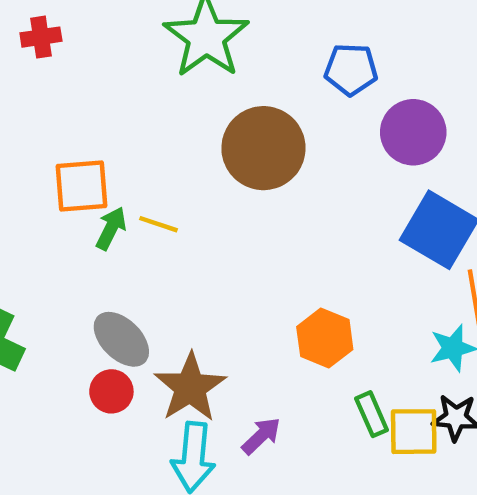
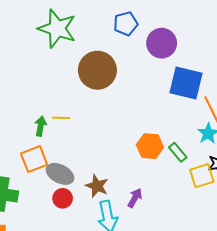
orange square: (81, 186) -> (34, 159), moved
brown star: (190, 387) -> (97, 186), size x0.7
green rectangle: (372, 414) -> (178, 152), moved

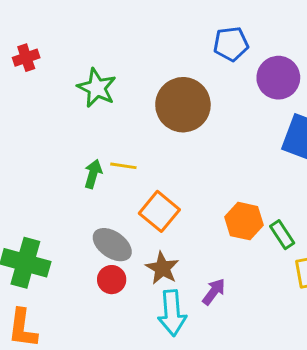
green star: (57, 29) -> (97, 88), moved, size x0.7
orange square: (34, 159) -> (159, 211), moved, turned -36

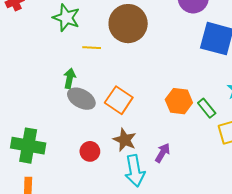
yellow line: (123, 166) -> (92, 48), moved
gray ellipse: (112, 245) -> (81, 99), moved

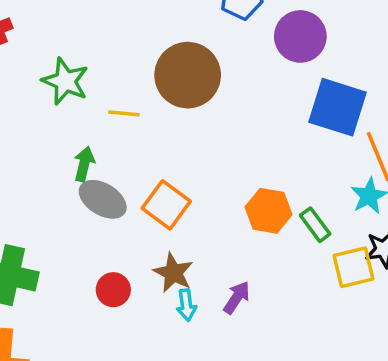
green star: (66, 18) -> (65, 81), moved
cyan arrow: (135, 171) -> (186, 305), moved, size x0.6

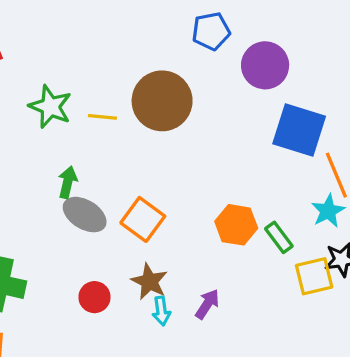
yellow line: (124, 113) -> (102, 117), moved

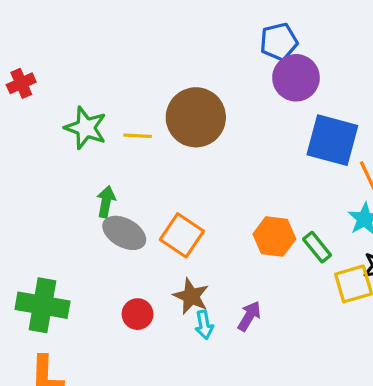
blue pentagon: (211, 31) -> (279, 42), moved

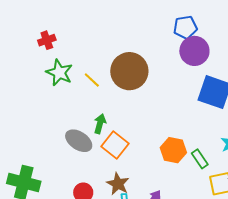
red cross: (21, 83) -> (47, 40), moved
yellow line: (138, 136) -> (92, 80), turned 36
green arrow: (106, 202) -> (100, 124), moved

